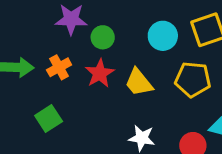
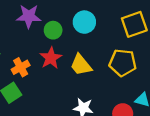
cyan circle: (163, 36) -> (84, 22), moved
orange cross: (59, 67) -> (21, 67), moved

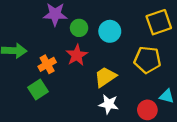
cyan circle: (84, 22) -> (110, 31), moved
yellow trapezoid: (81, 65) -> (105, 77), moved, turned 95

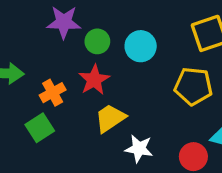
yellow trapezoid: (105, 77) -> (110, 118), moved

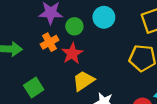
cyan circle: (141, 46) -> (104, 17), moved
orange cross: (53, 93) -> (50, 42), moved

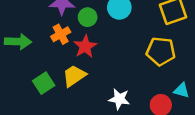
yellow trapezoid: (84, 81) -> (74, 76), moved

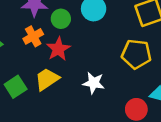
white star: (119, 99) -> (94, 83), moved

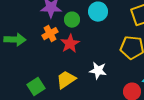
yellow trapezoid: (47, 79) -> (66, 80), moved
green square: (16, 87) -> (36, 87), moved

